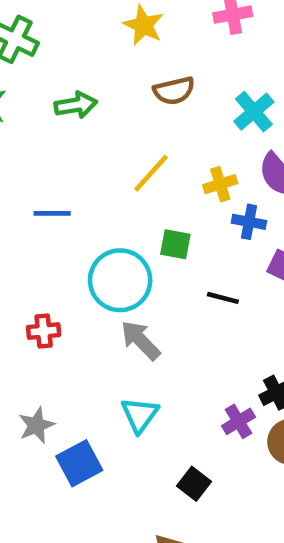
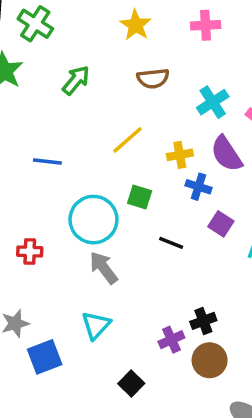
green arrow: (76, 105) -> (76, 80), turned -48

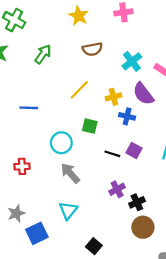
cyan circle: (93, 220) -> (61, 143), size x0.7
purple square: (221, 224) -> (134, 150), moved
purple cross: (171, 340) -> (117, 189), moved

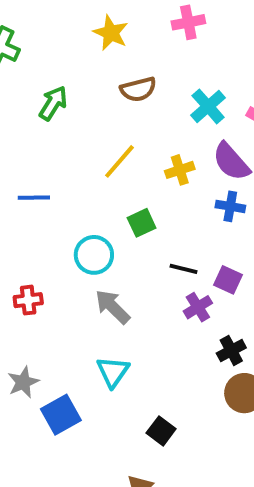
blue cross: (127, 116) -> (230, 206), moved
green square: (90, 126) -> (142, 223), turned -35
purple square: (134, 150) -> (228, 280), moved
purple cross: (117, 189) -> (198, 307), moved

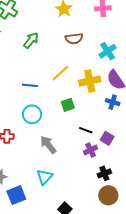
yellow cross: (180, 170) -> (90, 81), size x1.5
blue line: (34, 198) -> (30, 85), moved
cyan circle: (94, 255) -> (32, 114), moved

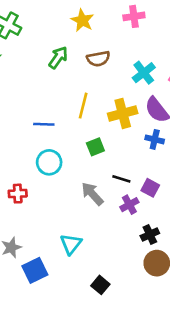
green arrow: (31, 40) -> (58, 58), moved
yellow line: (60, 73) -> (83, 106), turned -30
gray arrow: (48, 145) -> (92, 194), moved

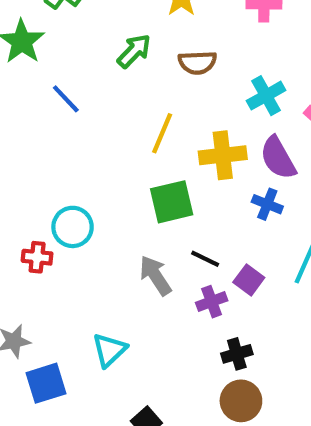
blue line: (44, 124) -> (66, 99), moved, turned 36
green square: (95, 147) -> (172, 202), size x1.5
cyan circle: (49, 162) -> (73, 227), moved

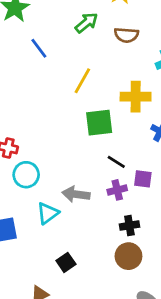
yellow line: (162, 133) -> (82, 81), moved
cyan circle: (73, 227) -> (26, 175), moved
gray arrow: (155, 276) -> (76, 194), moved, turned -56
purple square: (249, 280) -> (143, 179), turned -36

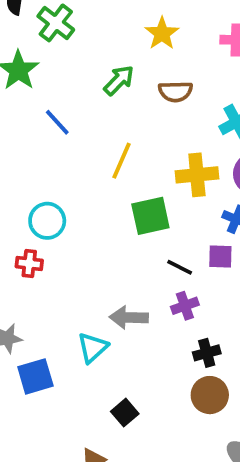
cyan circle: (26, 175) -> (47, 221), moved
purple square: (143, 179) -> (220, 256), moved

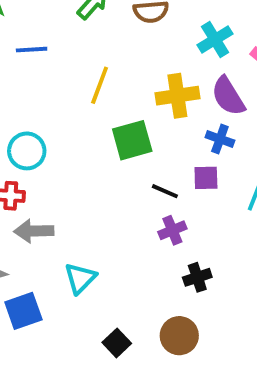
blue line: (57, 122) -> (32, 50), turned -48
gray arrow: (129, 317) -> (34, 231), moved
brown circle: (210, 395) -> (179, 336), moved

